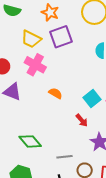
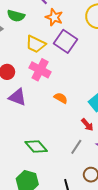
purple square: (61, 37) -> (65, 41), turned -35
gray line: (64, 157) -> (76, 147), moved, turned -49

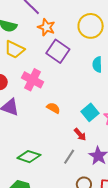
yellow trapezoid: (36, 44) -> (14, 49), moved
green diamond: (36, 147) -> (29, 157), turned -30

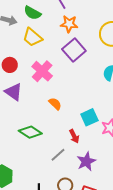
orange star: (46, 27) -> (69, 24), turned -30
green diamond: (29, 157) -> (30, 132), moved

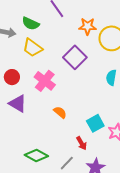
orange star: (69, 24) -> (88, 26), moved
green diamond: (30, 132) -> (36, 155), moved

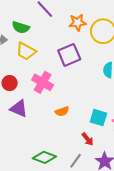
purple square: (75, 57) -> (69, 55), turned 30
orange semicircle: (60, 112) -> (62, 111), turned 128
cyan square: (95, 123) -> (98, 118), turned -36

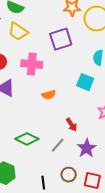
pink cross: (43, 82) -> (32, 64), turned -30
cyan square: (98, 118) -> (85, 82), moved

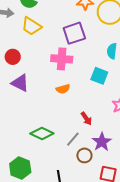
pink cross: (32, 64) -> (62, 59), moved
brown circle: (69, 175) -> (84, 155), moved

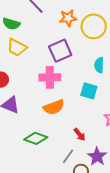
orange semicircle: (63, 89) -> (54, 107), size x1.5
green diamond: (42, 133) -> (36, 138), moved

